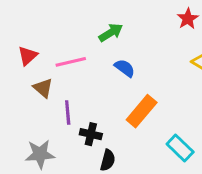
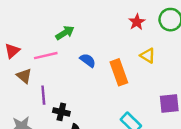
green arrow: (111, 33) -> (65, 33), moved
orange rectangle: (142, 111) -> (119, 72), moved, turned -60

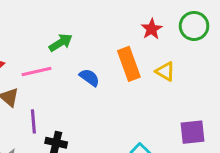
orange rectangle: (119, 72) -> (129, 64), moved

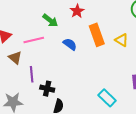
red star: (152, 29) -> (77, 11), moved
green arrow: (61, 43) -> (50, 20), turned 70

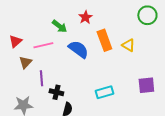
blue semicircle: (70, 44) -> (78, 49), size x1.5
brown triangle: (15, 58) -> (25, 62), turned 32
cyan rectangle: (107, 98) -> (104, 92), moved, turned -60

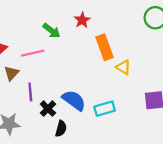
yellow triangle: (128, 45) -> (123, 67), moved
blue semicircle: (78, 49) -> (74, 100), moved
black cross: (56, 92) -> (48, 109), turned 32

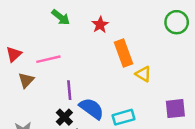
green arrow: (51, 31) -> (61, 17), moved
purple line: (30, 92) -> (69, 90), moved

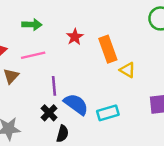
green arrow: (61, 17) -> (32, 25), moved, turned -36
red star: (100, 25) -> (75, 37), moved

